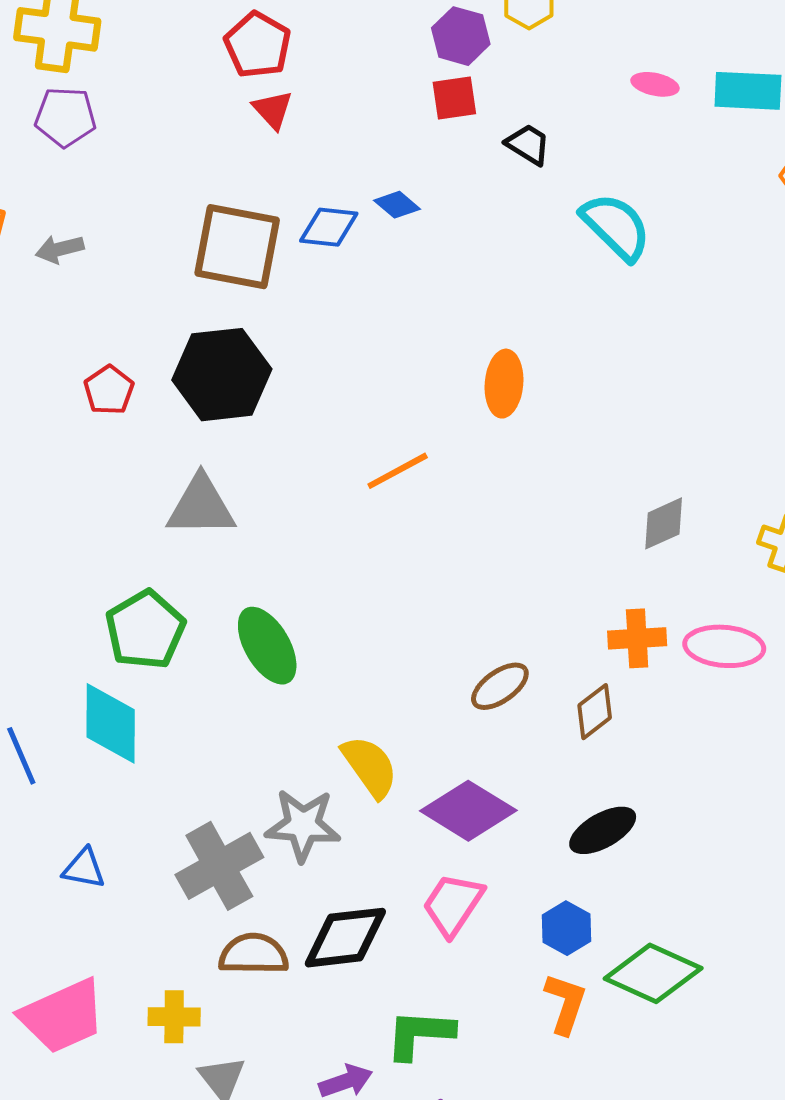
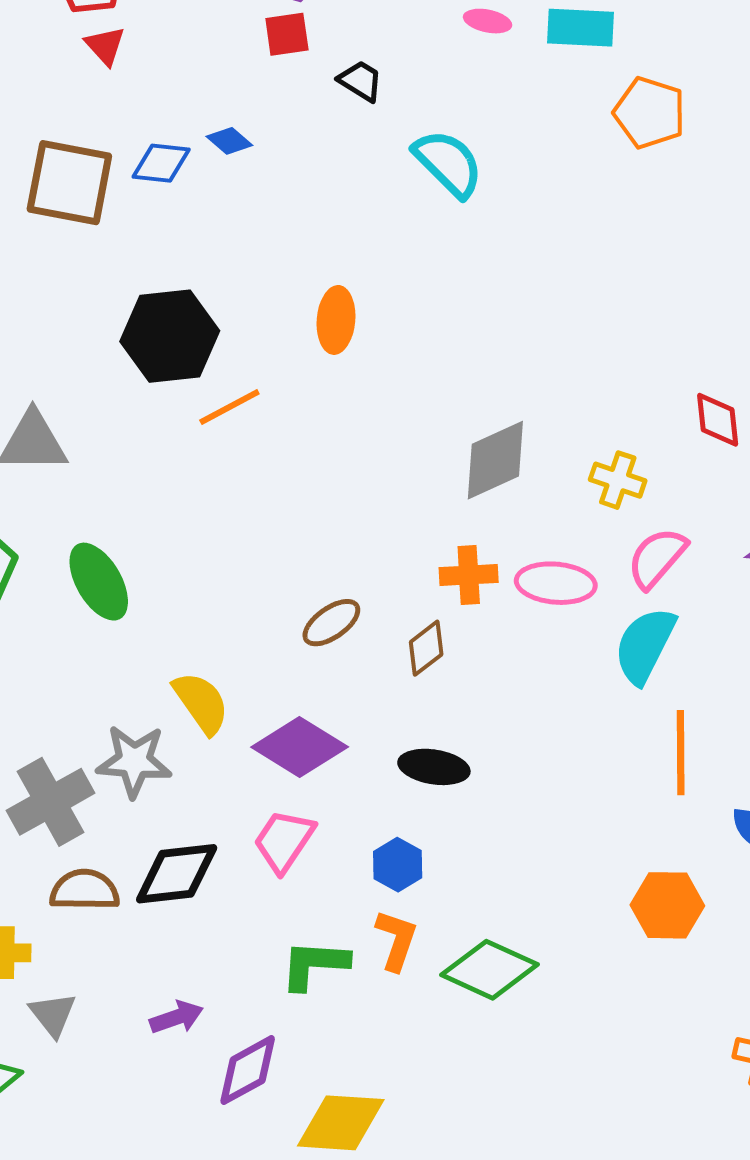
black hexagon: (222, 375) -> (170, 336), moved
gray diamond: (664, 523) -> (495, 460), size x1.5
black ellipse: (603, 830) -> (434, 767), turned 38
green diamond: (653, 973) -> (490, 970), moved
green L-shape: (420, 1034) -> (314, 965), moved

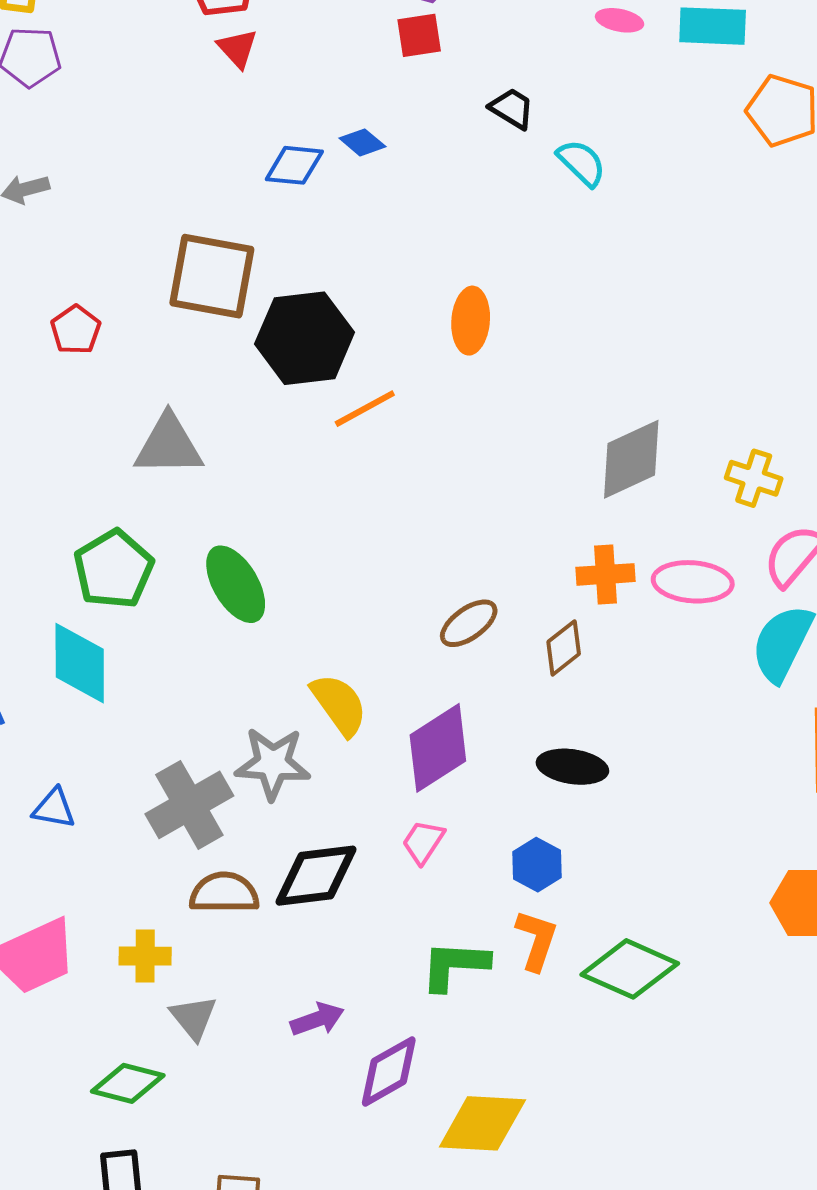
black trapezoid: (360, 81) -> (512, 108), moved
cyan semicircle: (448, 163) -> (582, 163), size x0.7
brown square: (69, 183) -> (212, 276), moved
purple diamond: (300, 747) -> (438, 748), turned -64
pink trapezoid: (284, 841) -> (423, 842), size x0.7

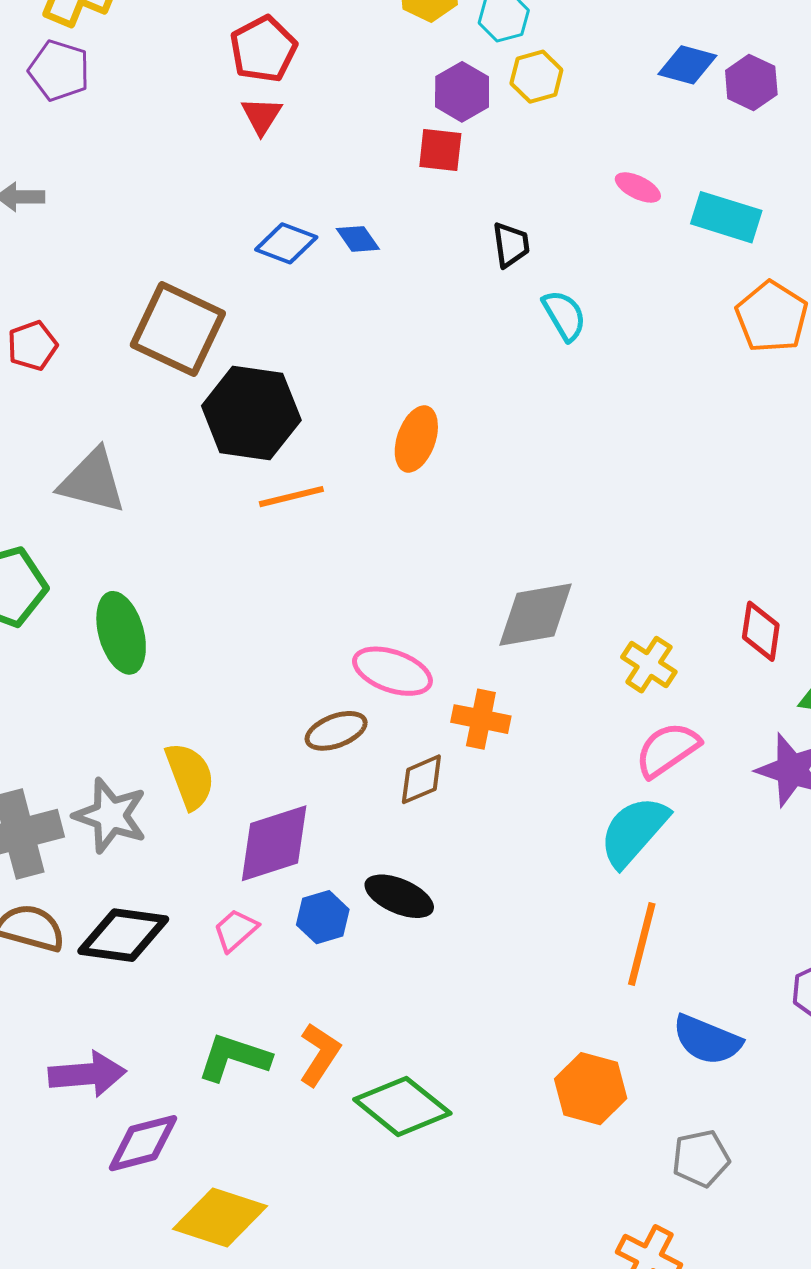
black trapezoid: (512, 108) -> (511, 245), turned 36
pink ellipse: (693, 582) -> (392, 671), moved
blue hexagon: (537, 865) -> (323, 917), moved
purple arrow: (317, 1019) -> (87, 1074), size x1.4

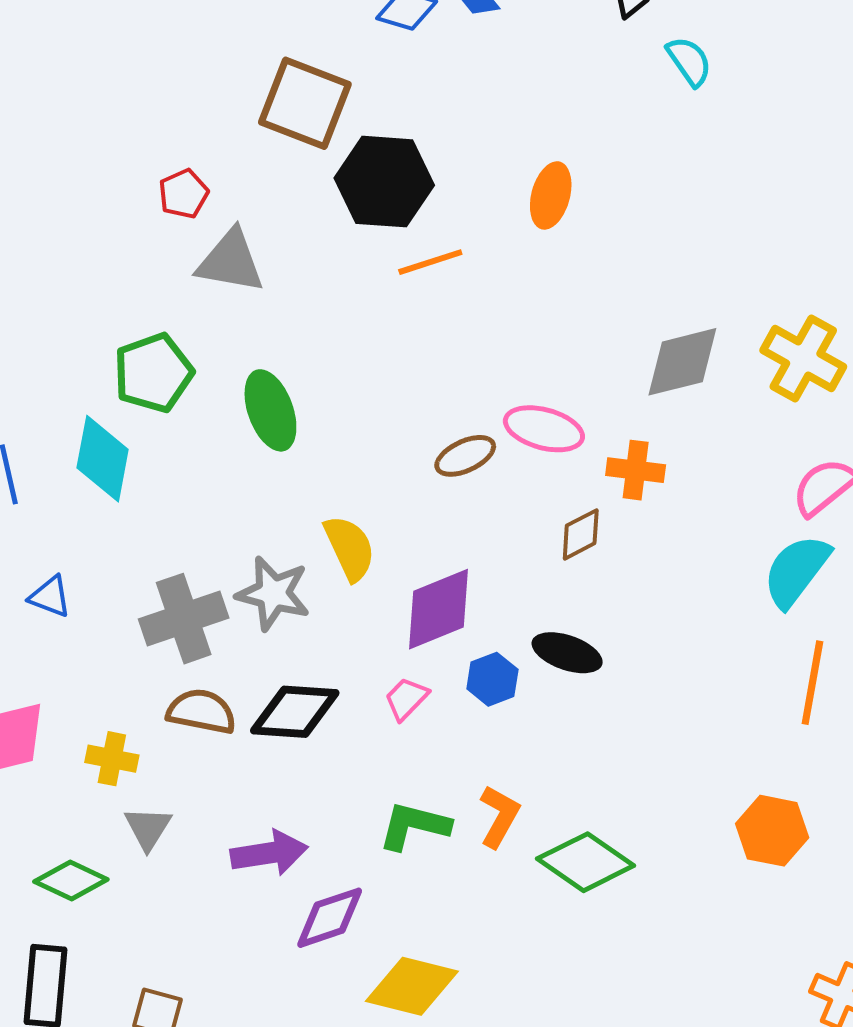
red pentagon: (32, 346) -> (183, 194), moved
yellow cross: (649, 665) -> (803, 359), moved, size x1.5
brown ellipse: (336, 731) -> (465, 456), moved

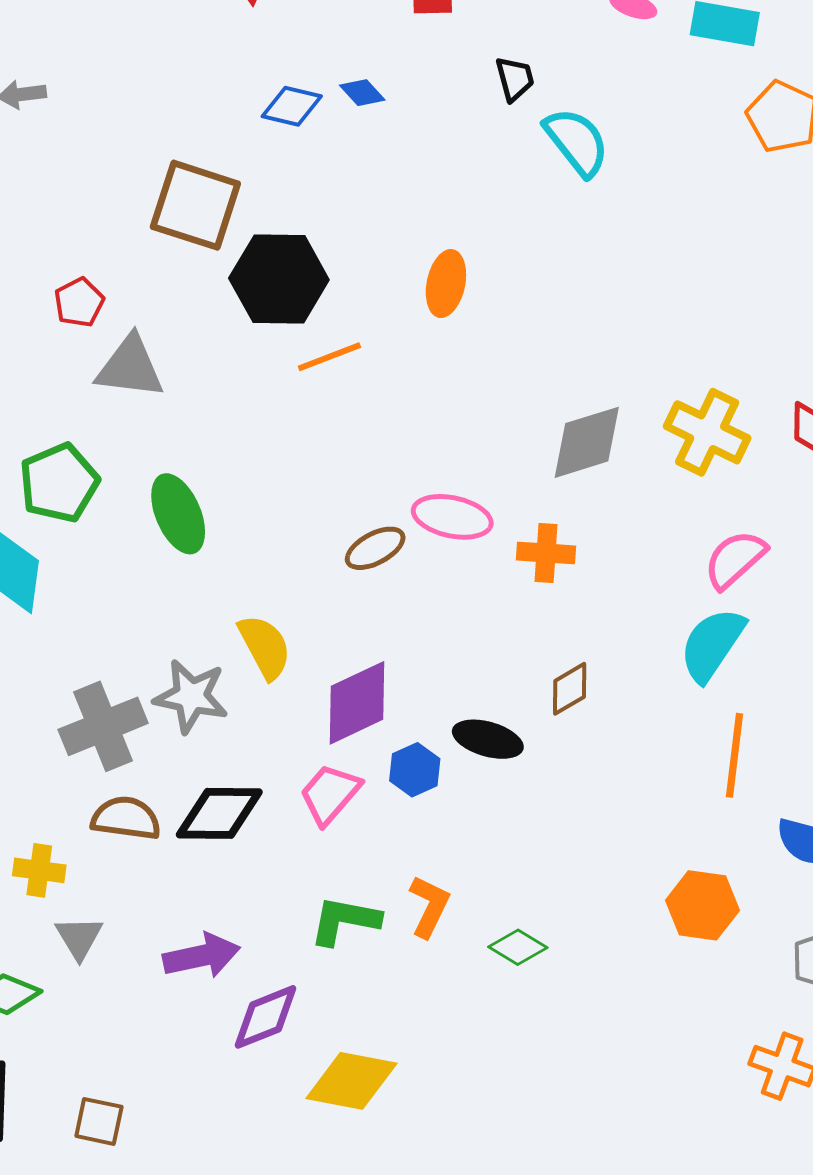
cyan semicircle: (689, 61) -> (577, 142), size x1.4
brown diamond: (581, 534) -> (570, 689), moved
pink trapezoid: (406, 699) -> (330, 794), size x1.4
green diamond: (586, 862) -> (518, 947), size x0.6

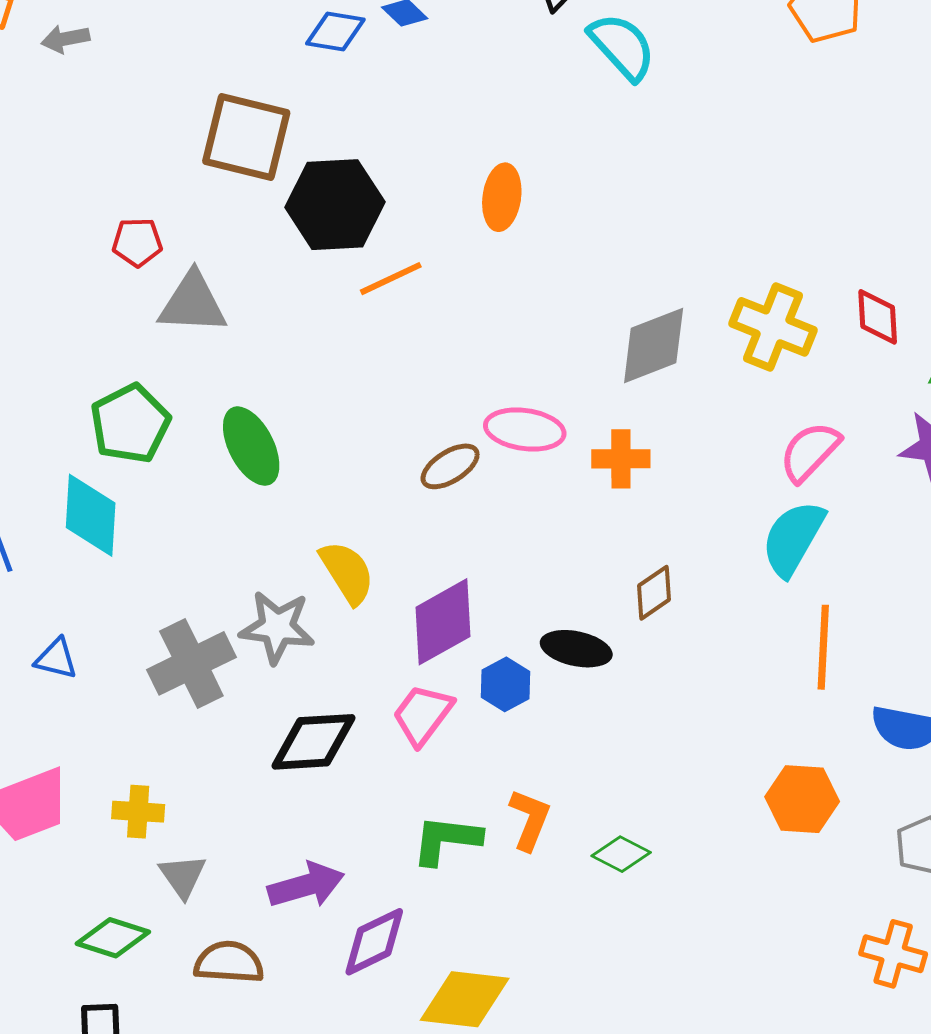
red pentagon: (79, 302) -> (137, 242), turned 30
brown semicircle: (126, 818) -> (229, 962), moved

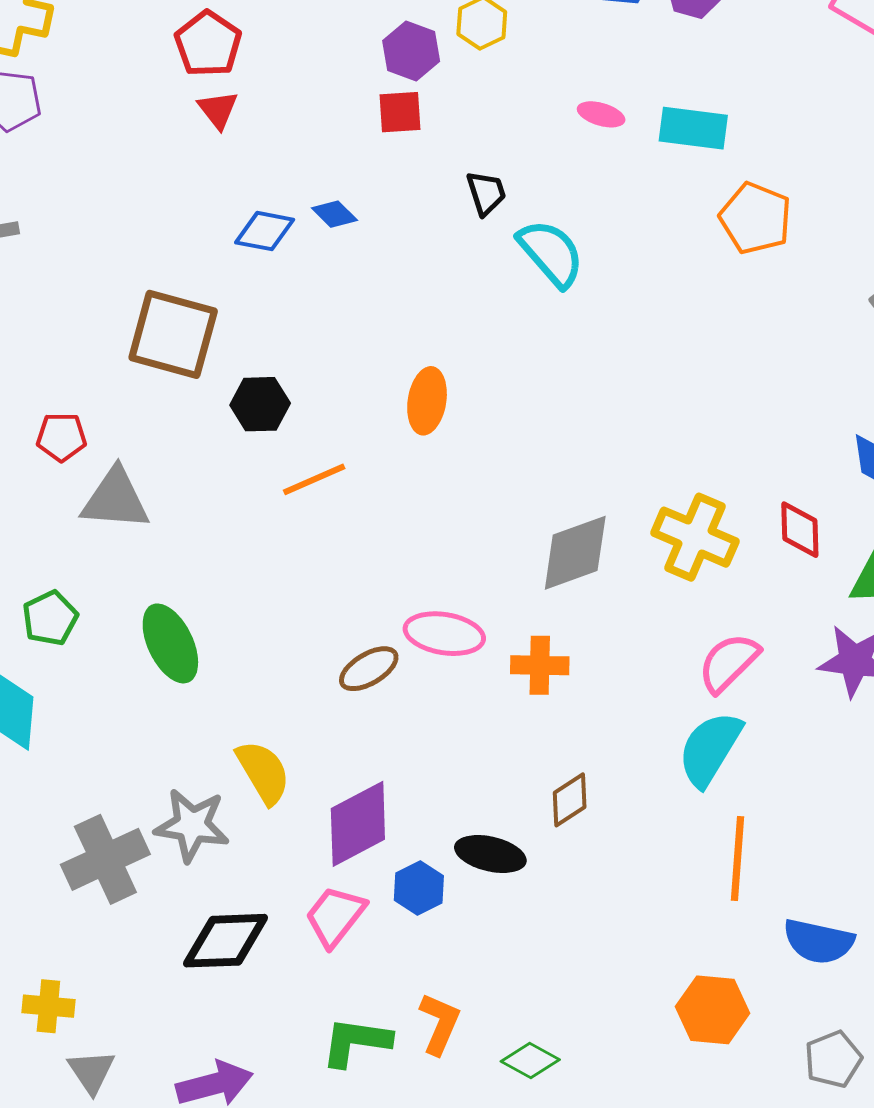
black hexagon: (335, 205) -> (260, 404), size x0.6
green pentagon: (130, 424) -> (50, 618), size x0.7

